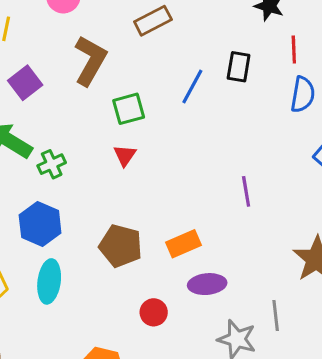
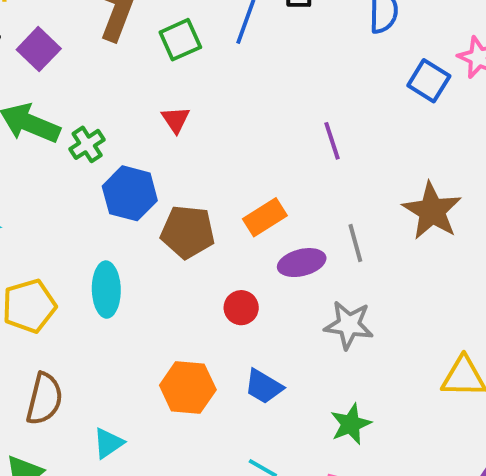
green square: (129, 109) -> (180, 40), moved
blue hexagon: (40, 224) -> (130, 193), moved
gray line: (276, 315) -> (355, 243), moved

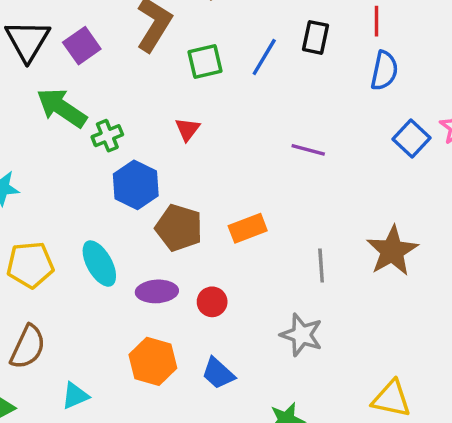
purple line: (332, 141) -> (308, 150), moved, turned -68
purple ellipse: (302, 263) -> (157, 291), moved
cyan ellipse: (106, 290) -> (99, 264), turned -39

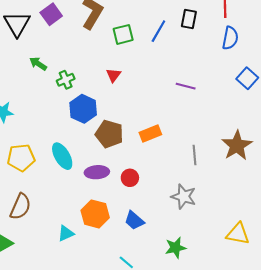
purple square: (82, 46) -> (51, 14), moved
green arrow: (62, 108) -> (38, 64), size x0.6
cyan triangle: (75, 396) -> (66, 233), moved

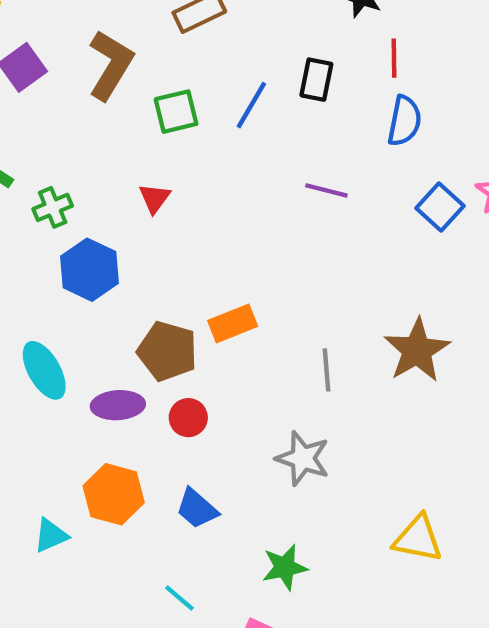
purple line: (186, 86) -> (326, 190), moved
brown pentagon: (109, 134) -> (167, 351), moved

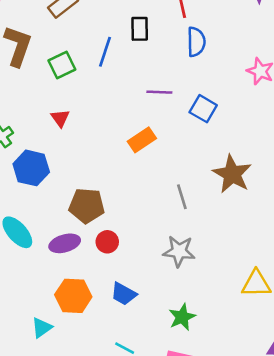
blue square: (440, 207) -> (203, 109), moved
orange rectangle: (233, 323) -> (142, 140), moved

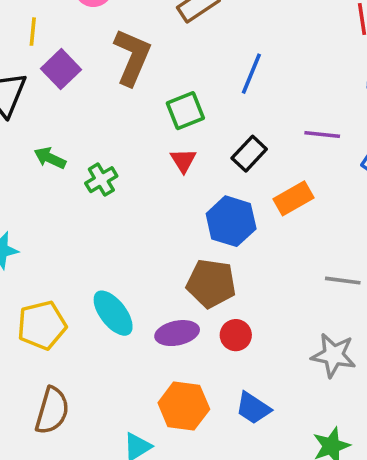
black rectangle: (140, 29) -> (249, 154), moved, turned 40
green square: (62, 65) -> (185, 111), moved
blue hexagon: (31, 168) -> (231, 221), moved
gray line: (182, 197) -> (343, 281), turned -70

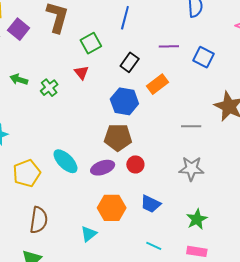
red triangle: (183, 160) -> (81, 73), moved

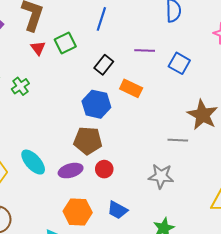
red triangle: (81, 73) -> (38, 48), moved
orange rectangle: (158, 84) -> (131, 88), turned 60
gray line: (191, 126) -> (178, 140), moved

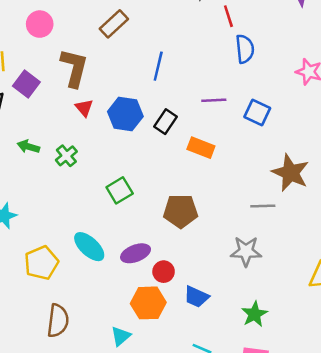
green square: (65, 43) -> (120, 190), moved
blue hexagon: (96, 104) -> (125, 114), moved
brown pentagon: (88, 141) -> (181, 211), moved
red circle: (104, 169) -> (164, 272), moved

